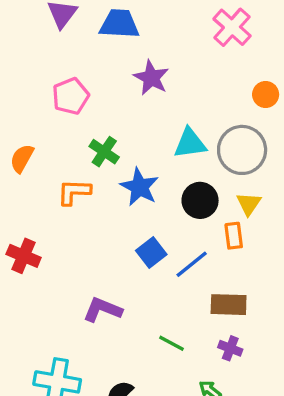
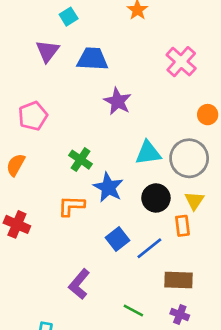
pink pentagon: (71, 96) -> (33, 116), moved
orange L-shape: (74, 192) -> (71, 206), moved
red cross: (24, 256) -> (17, 224), moved
purple L-shape: (103, 310) -> (79, 284), turned -72

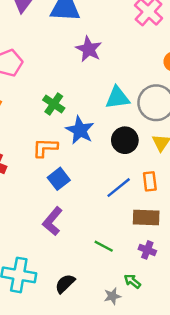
orange rectangle: (182, 226) -> (150, 181), moved
blue square: (118, 239) -> (59, 179), moved

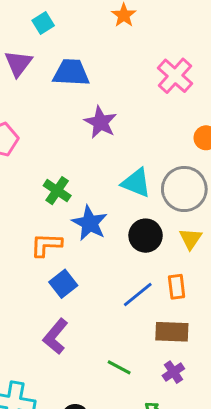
cyan triangle: (117, 98) -> (136, 183), turned 30
purple cross: (147, 250) -> (173, 372), turned 35

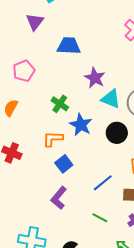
blue trapezoid: (71, 73) -> (69, 46), moved
purple star: (101, 122) -> (95, 78), moved
blue line: (138, 295) -> (103, 183), moved

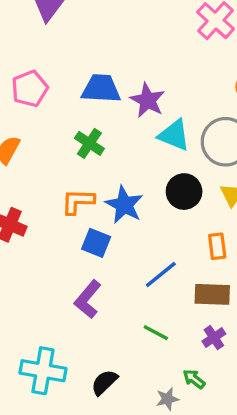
blue trapezoid: (69, 46) -> (101, 89), moved
blue star: (81, 125) -> (124, 205), moved
blue square: (64, 164) -> (96, 243), turned -30

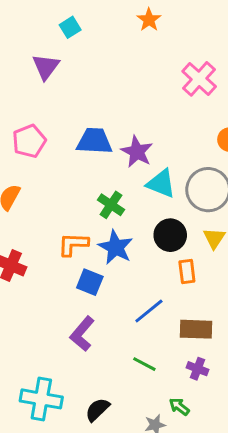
green cross: (89, 143) -> (111, 205), moved
orange rectangle: (217, 246) -> (187, 272), moved
purple cross: (214, 338) -> (198, 369), turned -35

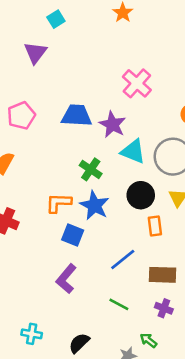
pink cross: (199, 79) -> (137, 83), moved
cyan cross: (41, 399) -> (32, 334), size x0.6

